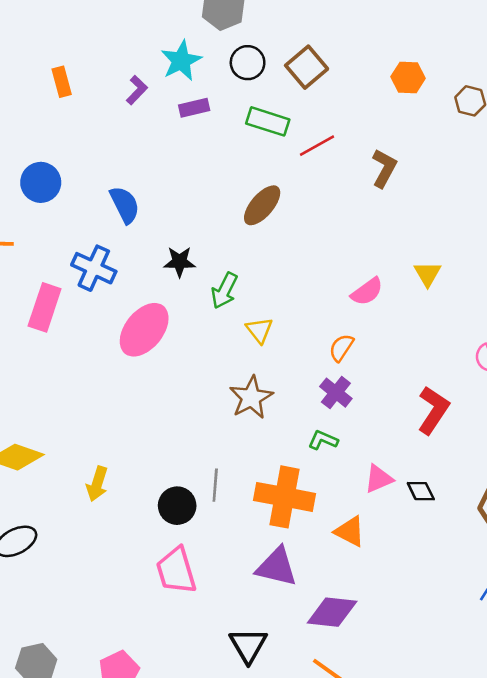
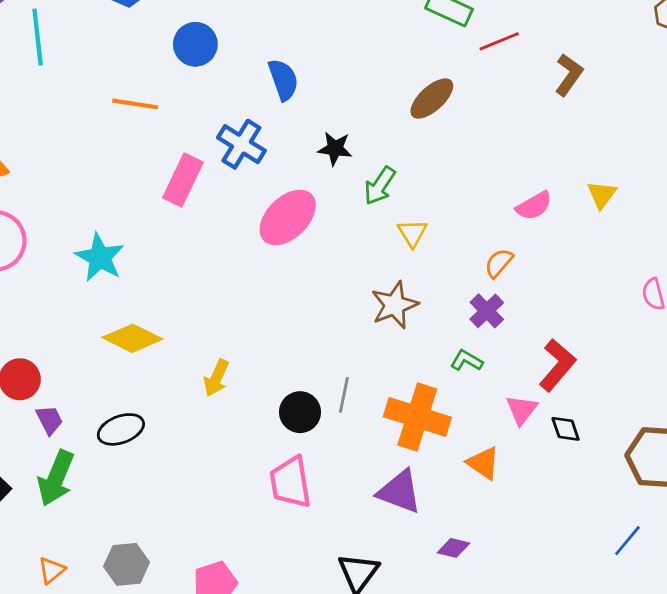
red L-shape: (433, 410) -> (557, 365), moved
pink triangle: (379, 479) -> (522, 410), turned -36
purple diamond: (332, 612) -> (453, 548), size x0.6

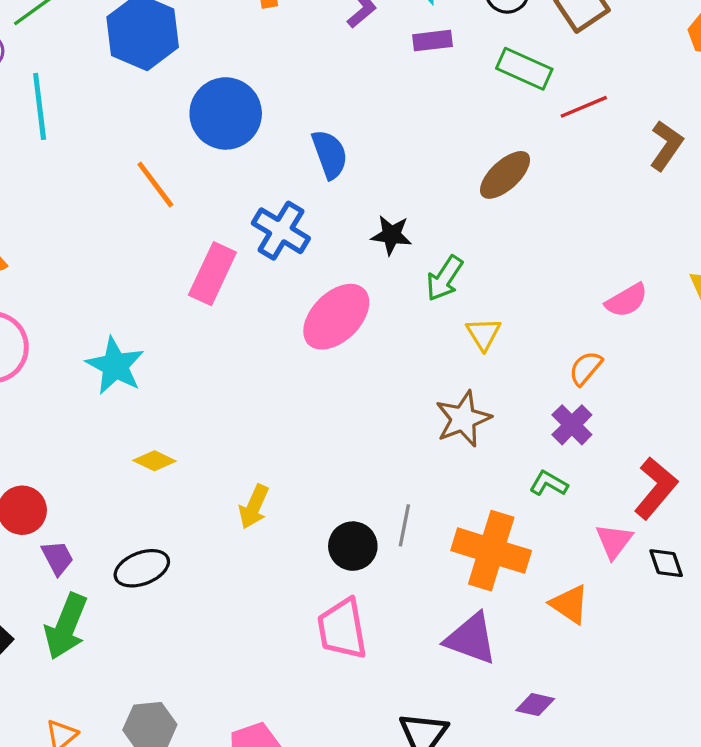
blue circle: (195, 44) -> (226, 113), size x1.4
orange line: (135, 104) -> (155, 184), turned 45
yellow diamond: (132, 338) -> (154, 461), size x0.6

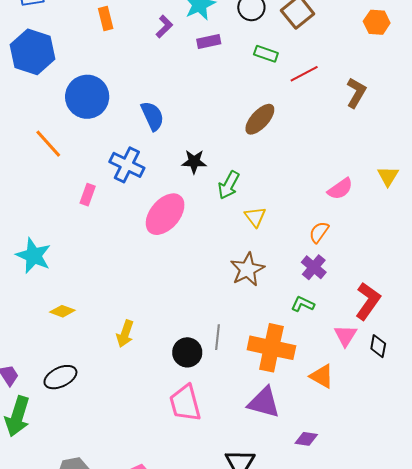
green rectangle: (524, 69) -> (266, 54), size x0.7
pink rectangle: (212, 274) -> (88, 195), size x0.6
black diamond: (666, 563) -> (378, 346), turned 35

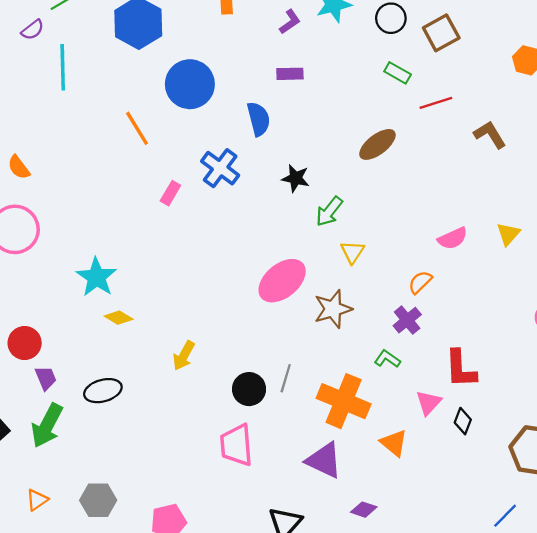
purple rectangle: (209, 42) -> (290, 74), moved
brown L-shape: (356, 93) -> (490, 135), turned -72
pink ellipse: (165, 214) -> (282, 281), moved
cyan star: (33, 256) -> (97, 277), moved
red L-shape: (368, 301) -> (460, 369), turned 132

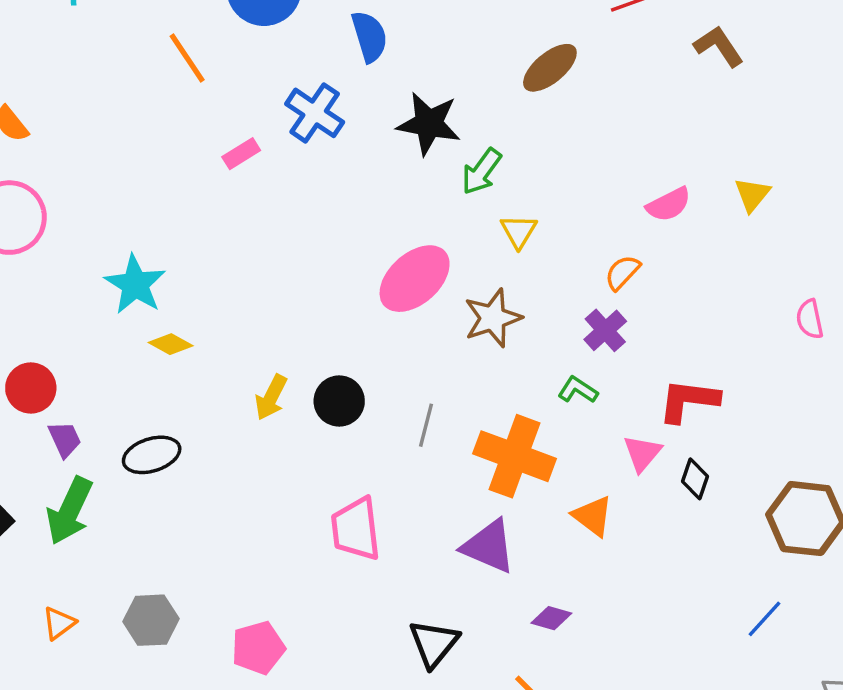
black star: (296, 178) -> (429, 124), size x1.5
pink rectangle: (170, 193) -> (241, 154), turned 30
red L-shape: (460, 369) -> (688, 401), turned 102
black circle: (249, 389) -> (339, 401), moved

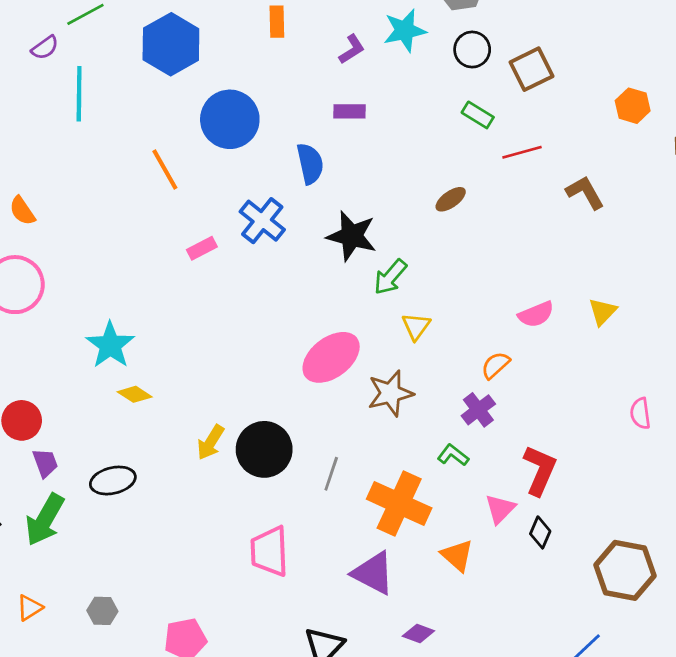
brown ellipse: (550, 68) -> (451, 199), size x0.7
black circle: (339, 401) -> (264, 449), size x1.4
red L-shape: (688, 401) -> (540, 470), turned 102
gray hexagon: (151, 620) -> (102, 611), size x0.7

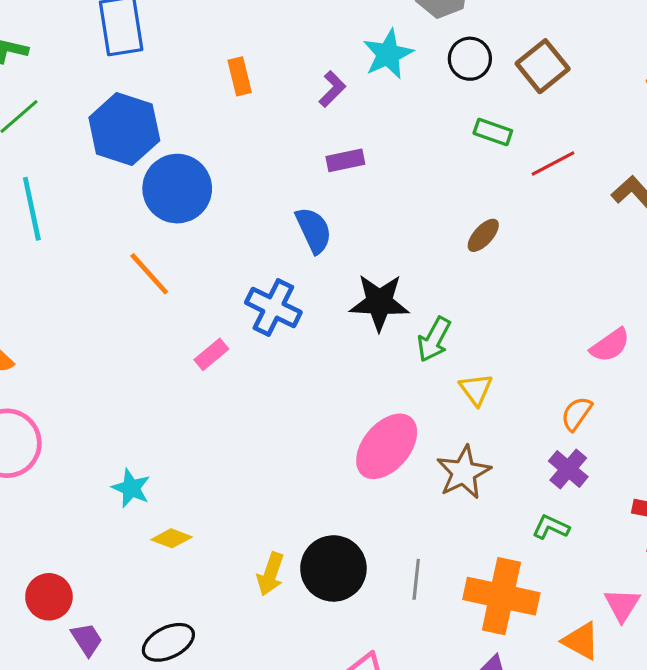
blue circle: (230, 119) -> (177, 189), moved
cyan star: (110, 345) -> (131, 488), size x0.7
pink triangle: (500, 509) -> (622, 605), moved

